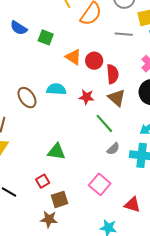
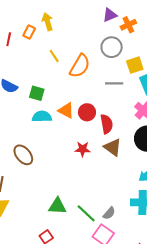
cyan semicircle: (56, 89) -> (42, 117), moved
green line: (104, 123) -> (86, 213), moved
gray semicircle: (113, 149) -> (109, 213), moved

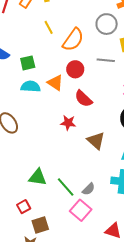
green square: (37, 93) -> (28, 63), turned -35
red circle: (87, 112) -> (75, 69), moved
red semicircle: (107, 124) -> (83, 99), moved, turned 138
brown triangle: (113, 147) -> (96, 141), moved

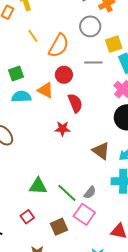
red semicircle: (83, 99) -> (75, 103), turned -150
brown triangle: (96, 141) -> (101, 151), moved
brown square: (40, 225) -> (59, 227), moved

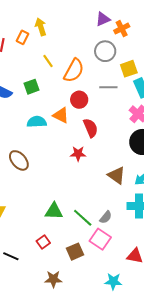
green square: (16, 73) -> (31, 87), moved

